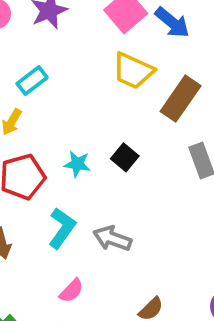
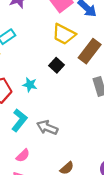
black square: (125, 157) -> (56, 65), moved

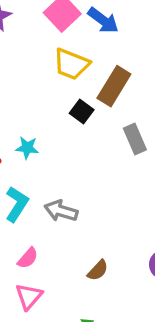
black square: (56, 65) -> (82, 111), moved

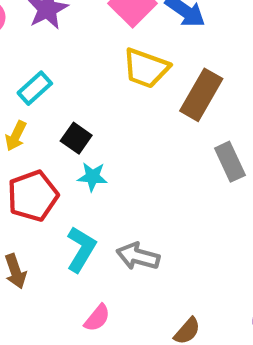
black square: (82, 111) -> (76, 138), moved

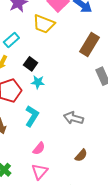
yellow trapezoid: (146, 68) -> (44, 24), moved
gray arrow: (138, 256) -> (73, 118), moved

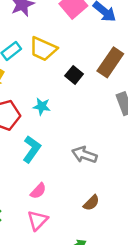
yellow trapezoid: (44, 24) -> (43, 49), moved
black square: (31, 64) -> (74, 75), moved

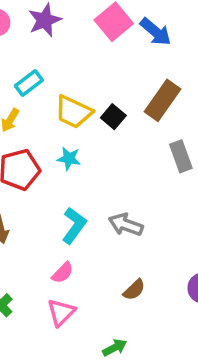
yellow trapezoid: (43, 49) -> (73, 112), moved
cyan L-shape: (32, 149) -> (74, 226), moved

